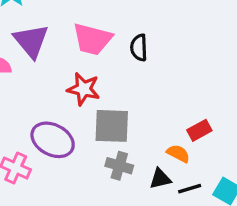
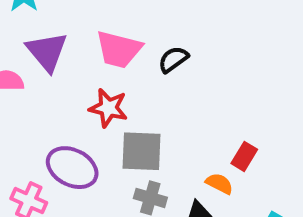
black semicircle: (139, 48) -> (173, 59), turned 56
red rectangle: (199, 130) -> (244, 156), turned -30

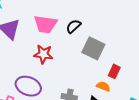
gray square: (141, 151) -> (93, 48), moved, turned 30

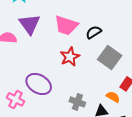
red star: (43, 54) -> (70, 57), moved, turned 30

